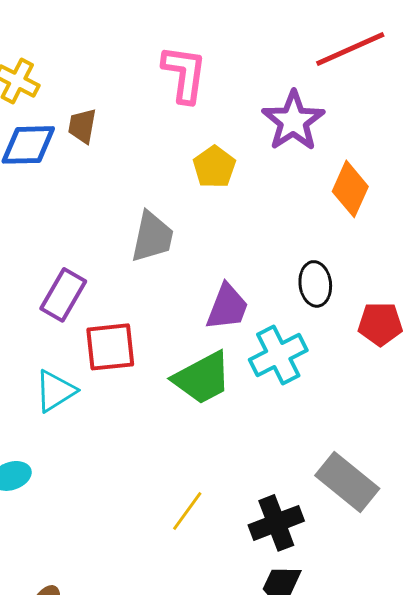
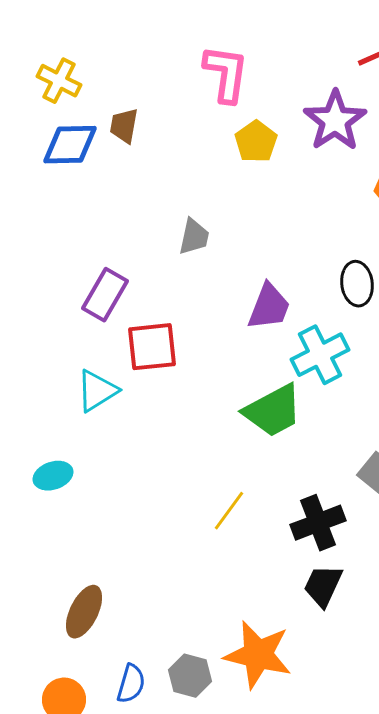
yellow pentagon: (214, 167) -> (256, 142), moved
gray trapezoid: (152, 237) -> (194, 237), size x0.7
green trapezoid: (202, 378) -> (273, 411), moved

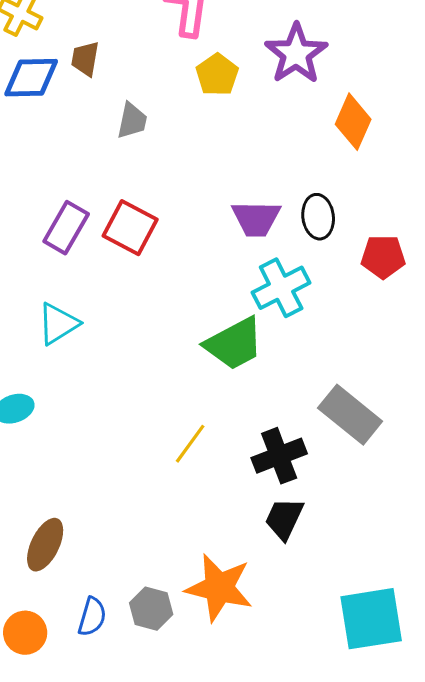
gray trapezoid: (194, 237) -> (132, 121), moved
purple trapezoid: (269, 307) -> (256, 219), moved, turned 70
red square: (152, 347) -> (130, 228), moved, turned 34

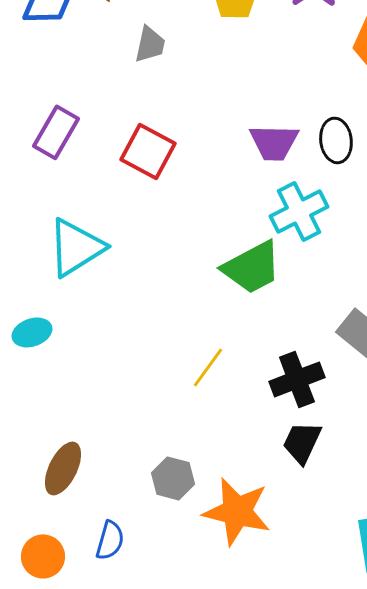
purple rectangle: (66, 228) -> (56, 132), moved
cyan triangle: (58, 324) -> (76, 247), size x1.4
gray hexagon: (151, 609) -> (173, 478), moved

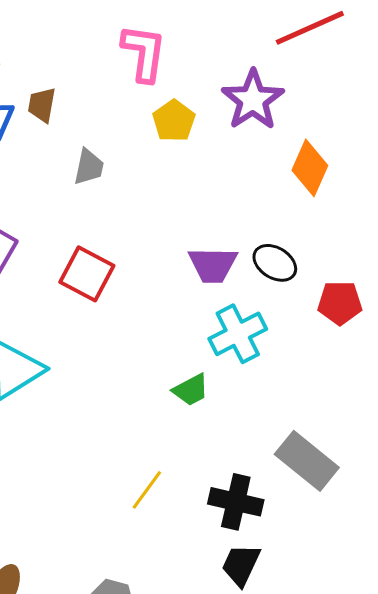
black ellipse: (336, 140) -> (275, 263), turned -51
green trapezoid: (252, 267) -> (191, 390), size x0.6
black cross: (297, 379) -> (236, 502), turned 34

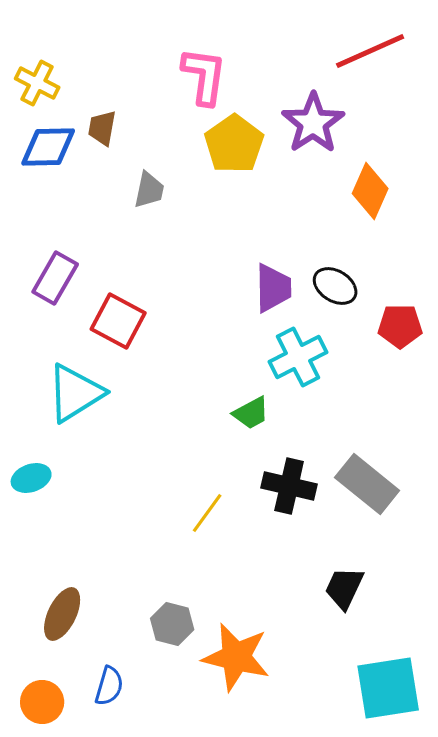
yellow pentagon: (174, 121) -> (234, 144), size x1.4
purple trapezoid: (213, 265) -> (273, 288), turned -92
red square: (87, 274) -> (118, 321), moved
black cross: (236, 502) -> (289, 486), moved
black trapezoid: (241, 565) -> (344, 588), moved

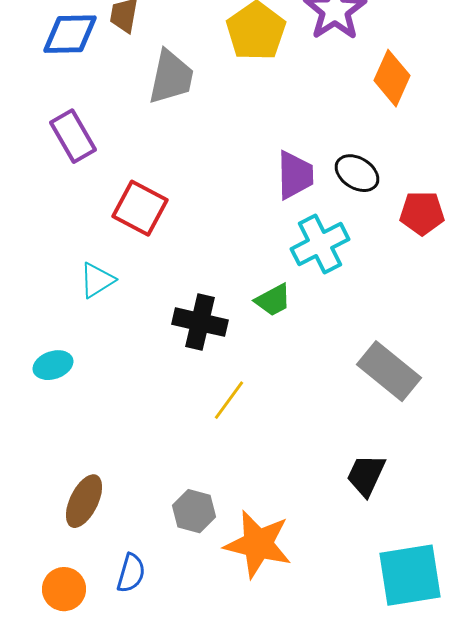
gray trapezoid: (149, 190) -> (171, 77), size x1.5
purple rectangle: (55, 278) -> (73, 136), moved, turned -60
cyan triangle: (75, 393) -> (97, 280), size x0.6
black cross: (289, 486) -> (200, 322), moved

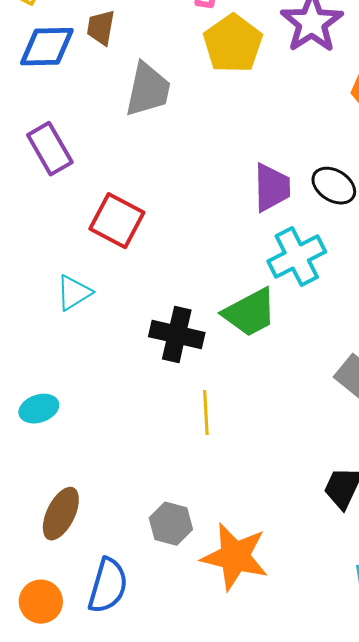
green trapezoid: (273, 300) -> (250, 313), size x1.5
cyan ellipse: (53, 365) -> (39, 409), moved
yellow line: (229, 400) -> (206, 413), turned -39
blue semicircle: (131, 573) -> (108, 586), size x1.4

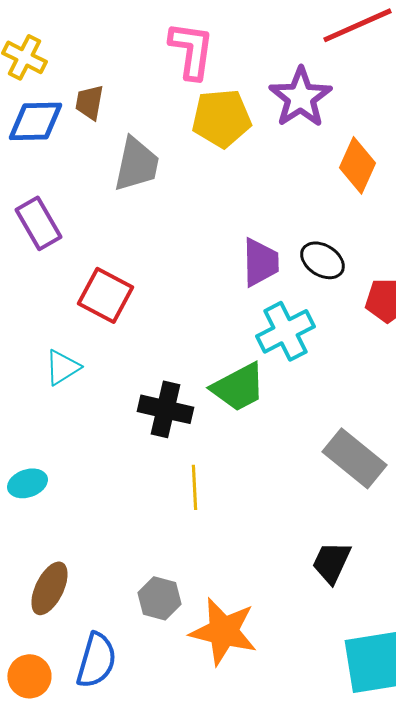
yellow pentagon: (233, 44) -> (221, 118), turned 30

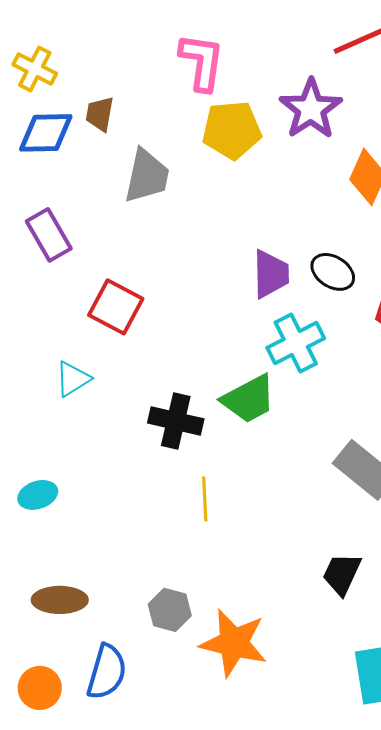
brown ellipse: (49, 588) -> (60, 600), turned 64

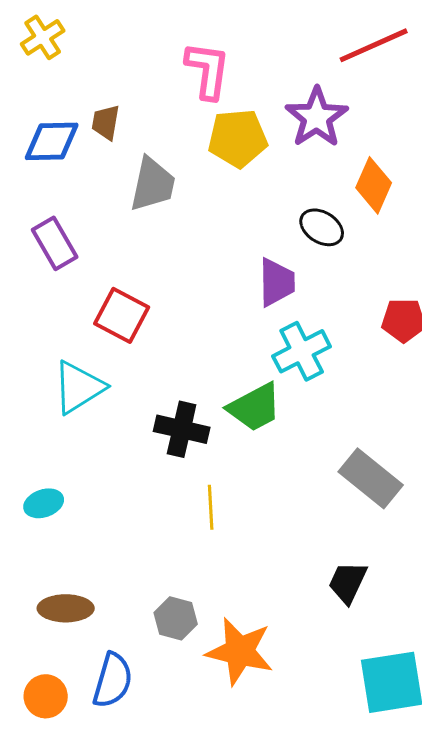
yellow cross: (35, 69) -> (43, 37), moved, turned 30
black ellipse: (333, 272) -> (322, 227), moved
cyan triangle: (73, 379) -> (79, 387), size x1.5

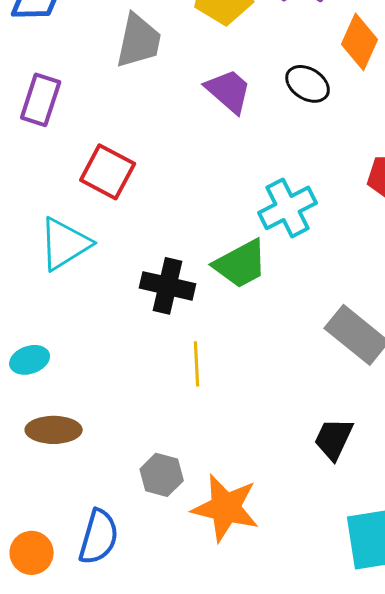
purple rectangle: (55, 243) -> (41, 100), turned 48
purple trapezoid: (277, 282) -> (229, 91), moved, turned -48
brown ellipse: (66, 608) -> (54, 430), moved

